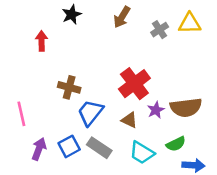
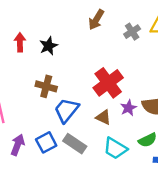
black star: (72, 15) -> (49, 46), moved

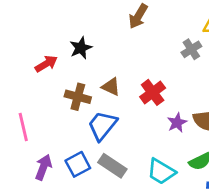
gray cross: (132, 32) -> (191, 49), moved
red arrow: (20, 42) -> (46, 64), moved, turned 60
red cross: (108, 83) -> (153, 92), size x0.7
brown triangle: (103, 117) -> (111, 87), moved

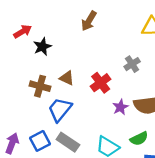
gray cross: (191, 49) -> (132, 64), moved
red arrow: (46, 64) -> (23, 31), moved

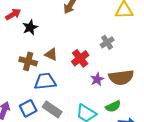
blue trapezoid: (60, 110) -> (45, 81), turned 45

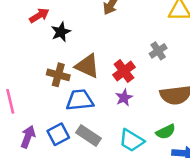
brown triangle: (51, 54) -> (87, 66), size x1.5
purple star: (97, 79) -> (124, 98), moved

